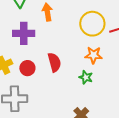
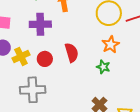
orange star: (94, 55) -> (111, 45), turned -30

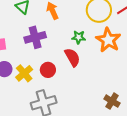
orange star: (111, 45) -> (108, 40), size x1.4
green star: (103, 67) -> (79, 37), moved

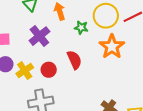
purple cross: (35, 37) -> (39, 36), turned -30
green star: (79, 37) -> (81, 28), moved

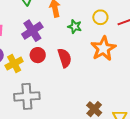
yellow circle: (106, 16) -> (100, 17), size x0.6
red circle: (49, 70) -> (38, 55), moved

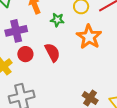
purple cross: (32, 31) -> (16, 31), turned 30

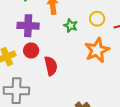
red semicircle: (52, 52) -> (51, 66), moved

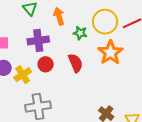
yellow circle: (97, 19) -> (105, 22), size x1.6
red semicircle: (51, 66) -> (76, 63), moved

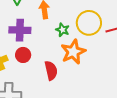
orange star: (110, 53) -> (73, 52), moved
red semicircle: (76, 63) -> (51, 71), moved

